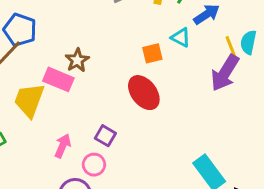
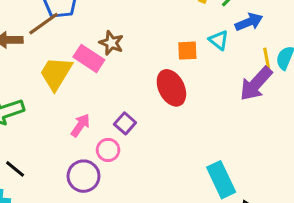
brown star: (77, 60) -> (111, 43), turned -30

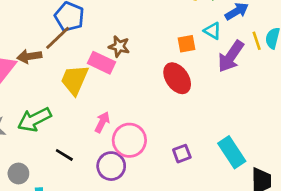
purple arrow: (256, 84) -> (231, 56), moved
purple square: (125, 123) -> (182, 154), moved, turned 36
pink circle: (108, 150) -> (129, 140), size x1.6
black line: (15, 169) -> (64, 155), moved

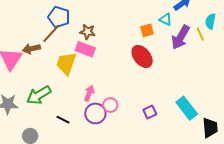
yellow line: (257, 41) -> (200, 34), moved
brown star: (119, 46) -> (88, 32), moved
pink circle: (129, 140) -> (110, 105), size x0.6
purple circle: (111, 166) -> (95, 113), moved

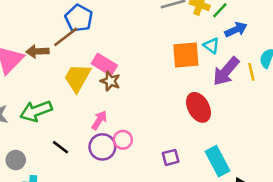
orange square: (147, 30) -> (186, 55), size x1.6
brown star: (88, 32) -> (110, 81), moved
red ellipse: (142, 56) -> (199, 107), moved

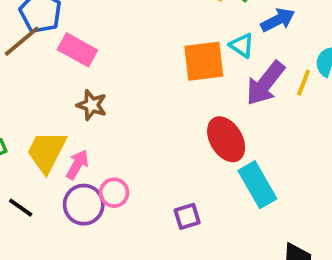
pink rectangle: (104, 64) -> (77, 50), moved
yellow line: (251, 72) -> (304, 83), turned 36
yellow trapezoid: (77, 78) -> (47, 152), moved
cyan rectangle: (217, 161) -> (257, 185), moved

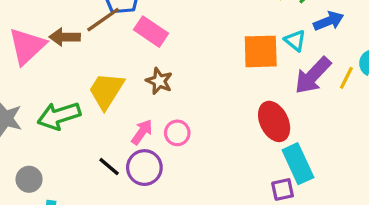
yellow trapezoid: (47, 152) -> (106, 91), moved
pink circle: (114, 193) -> (177, 133), moved
black line: (21, 208) -> (109, 167), moved
purple square: (187, 216) -> (283, 189), moved

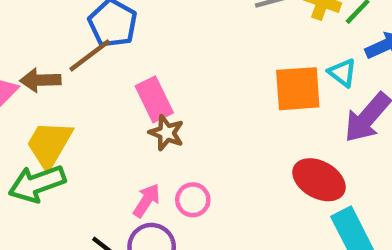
pink rectangle: (151, 32) -> (154, 99), moved, turned 32
yellow trapezoid: (106, 91) -> (49, 144), moved
red ellipse: (274, 121) -> (319, 180), turned -33

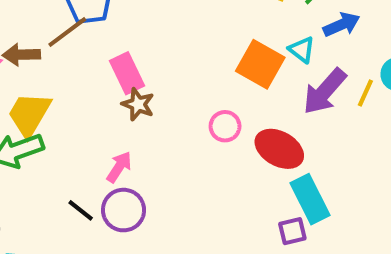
orange square: (298, 89) -> (260, 64), turned 33
pink circle: (193, 200) -> (225, 126), moved

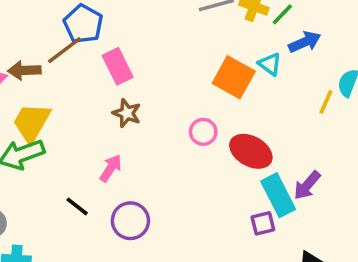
pink rectangle: (127, 73) -> (118, 66), moved
purple arrow: (325, 91) -> (307, 185), moved, size x0.7
purple circle: (124, 210) -> (130, 221), moved

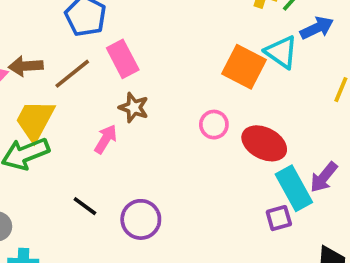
brown line: (64, 50) -> (72, 74), moved
cyan triangle: (270, 64) -> (281, 52), size x1.4
pink arrow: (111, 168) -> (106, 139), moved

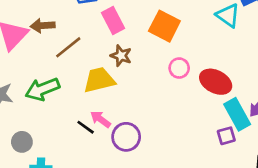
orange square: (244, 67) -> (164, 26), moved
brown line: (72, 74) -> (68, 47), moved
yellow trapezoid: (35, 120) -> (99, 80), moved, turned 48
pink arrow: (106, 139) -> (100, 119), moved, turned -85

